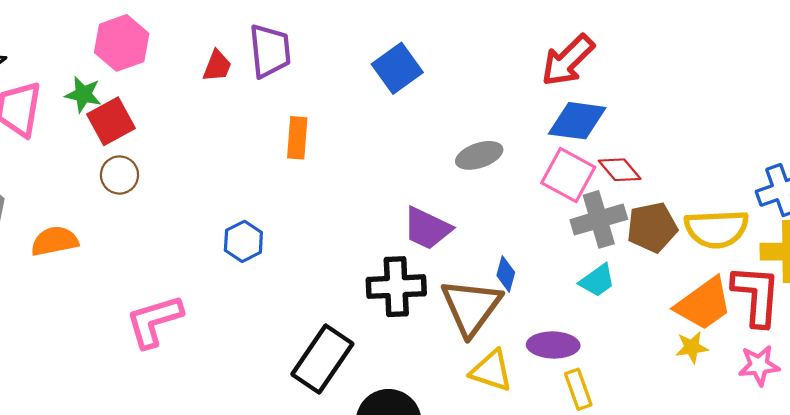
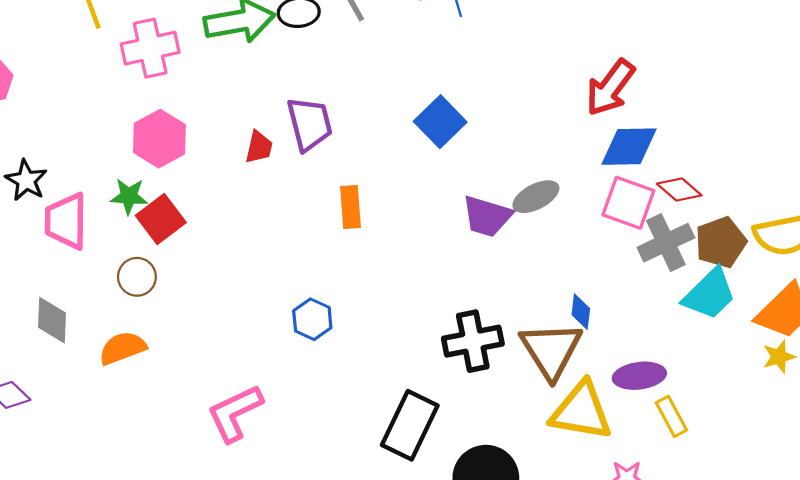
brown circle: (119, 175) -> (137, 277), moved
purple trapezoid: (427, 228) -> (487, 216), moved
cyan trapezoid: (597, 281) -> (709, 294), moved, size x1.5
yellow triangle: (491, 371) -> (581, 411), size x1.4

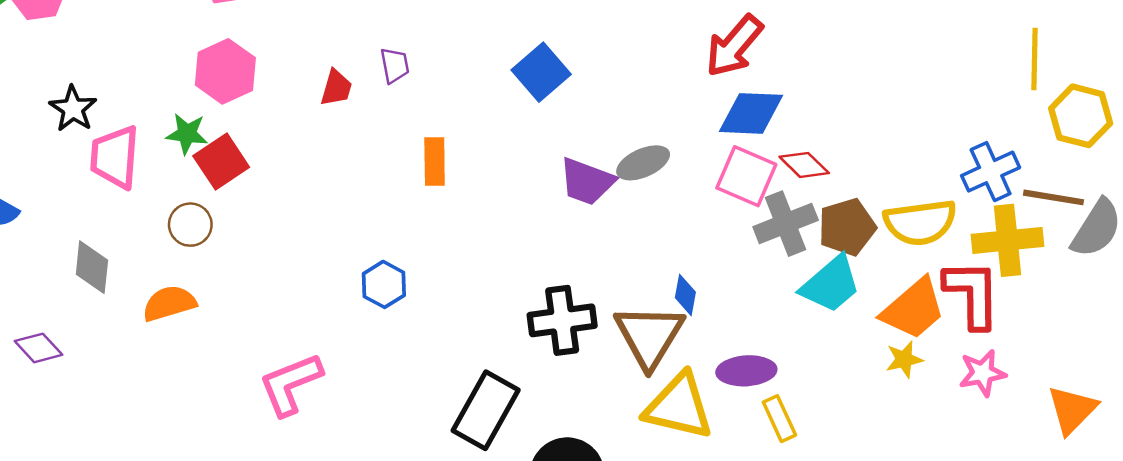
purple trapezoid: (310, 124) -> (395, 65), size x0.6

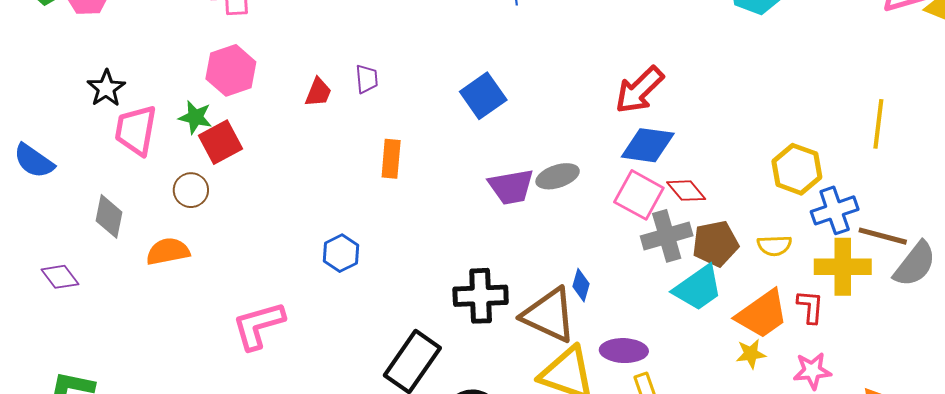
yellow hexagon: (1081, 116) -> (797, 169), moved
purple trapezoid: (587, 181) -> (511, 187), turned -36
yellow semicircle: (920, 222) -> (774, 245), size x0.6
red L-shape: (972, 294) -> (810, 307), size x0.6
brown triangle: (649, 336) -> (549, 315), turned -42

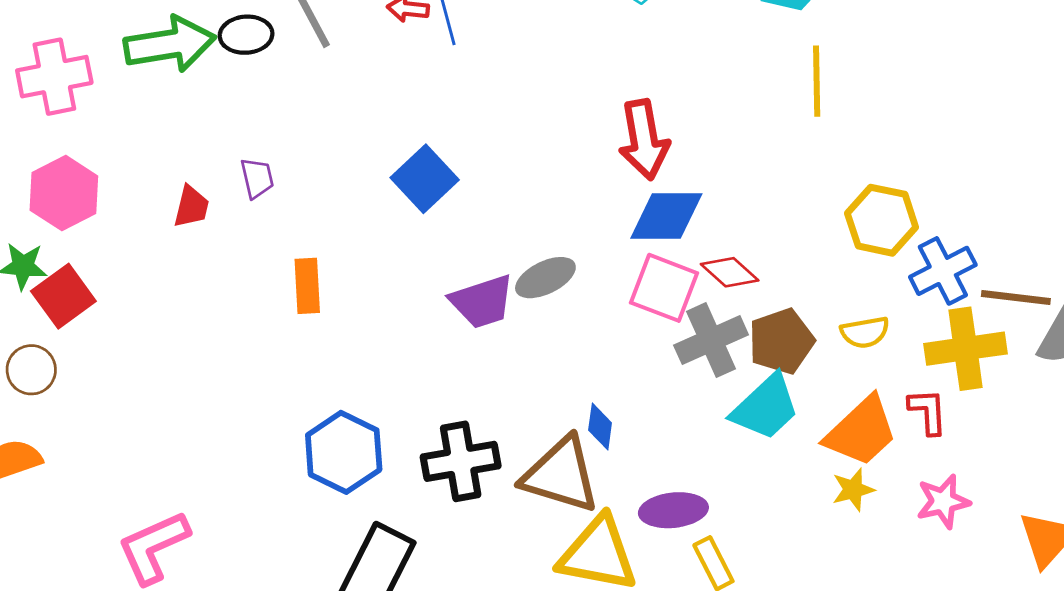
red arrow: (639, 90) -> (644, 140), turned -48
yellow line: (878, 124) -> (817, 81), moved
blue hexagon: (341, 253) -> (344, 452), moved, size x1.5

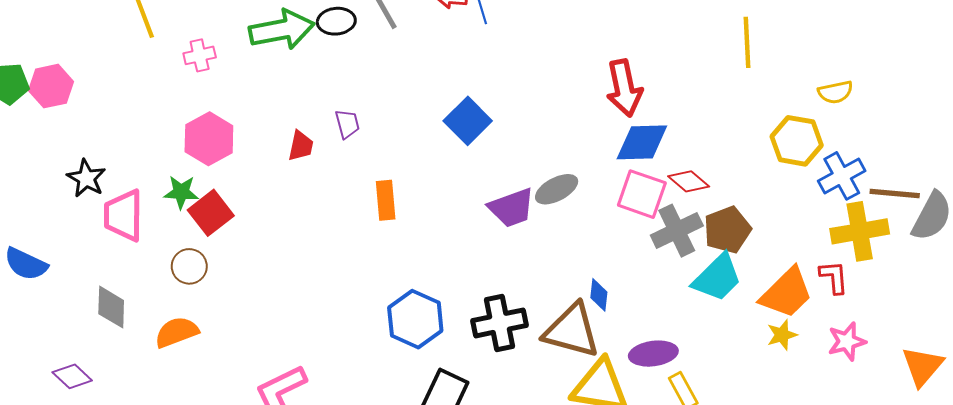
pink cross: (54, 77) -> (200, 55), size x0.6
yellow semicircle: (865, 332) -> (835, 92), moved

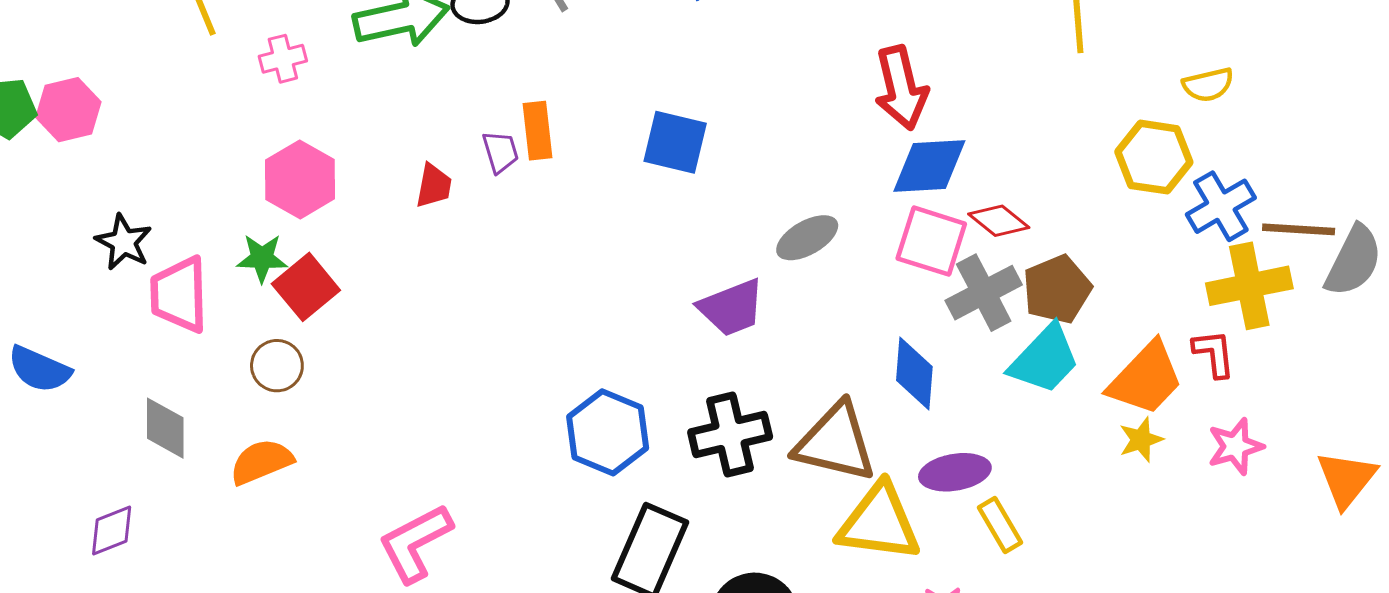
blue square: (468, 121) -> (675, 142), turned -30
orange rectangle: (386, 200) -> (538, 131), moved
purple trapezoid: (512, 208) -> (731, 308), moved
blue diamond: (599, 295) -> (914, 374), moved, size x1.5
purple diamond: (72, 376) -> (112, 530), turned -63

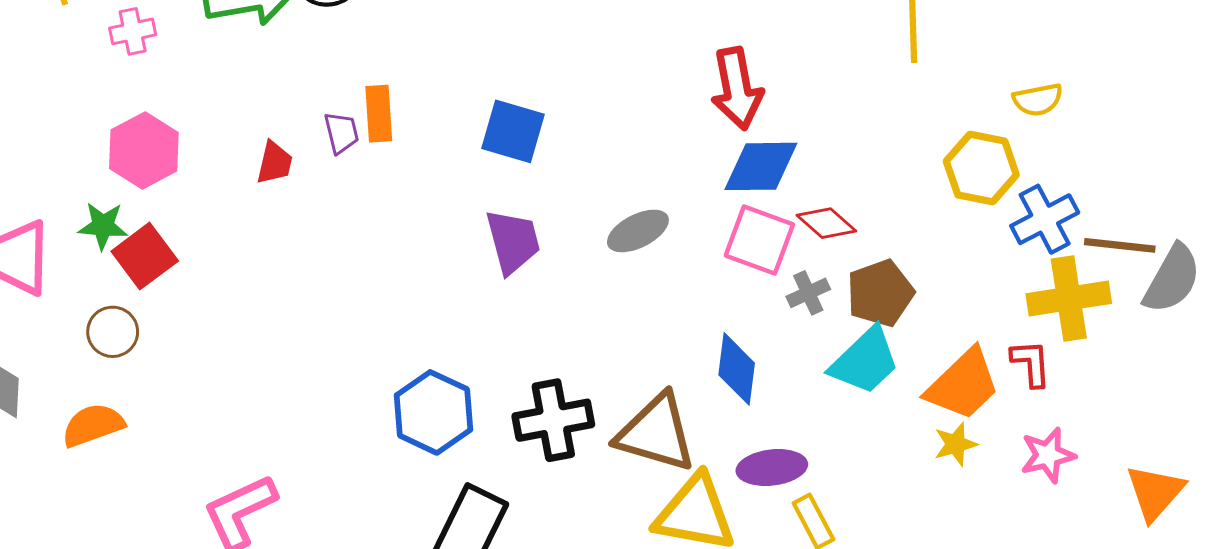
gray cross: (984, 293) -> (808, 293), size x0.6
purple trapezoid: (731, 308) -> (513, 241), moved, turned -86

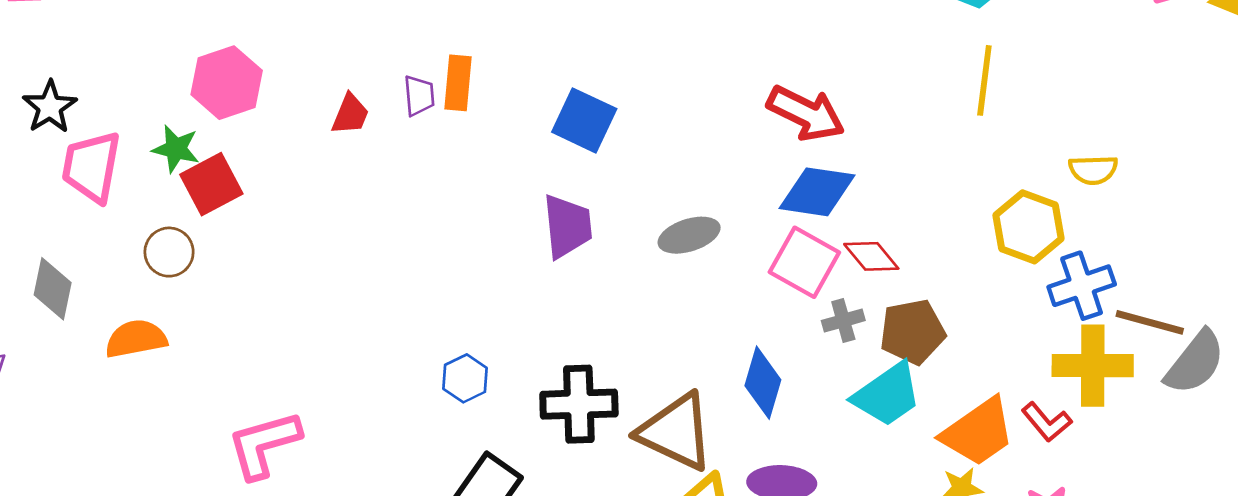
red arrow: (737, 89) -> (806, 113), turned -62
red L-shape: (1031, 363) -> (1047, 422), turned 135
blue hexagon: (433, 412) -> (465, 378), size x0.6

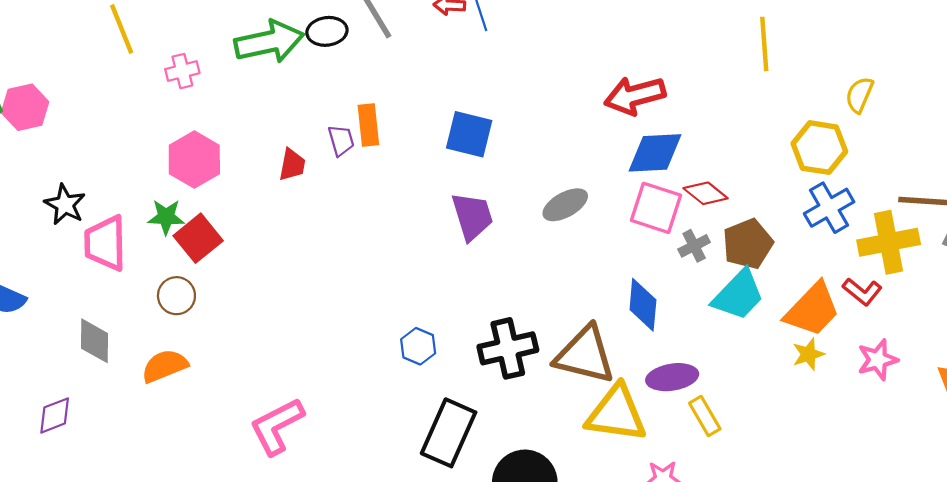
red arrow: (806, 113) -> (635, 96), turned 150
yellow semicircle: (1093, 170) -> (859, 95), turned 126
blue cross: (1082, 286) -> (829, 208), moved

